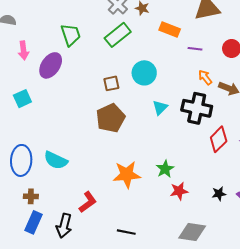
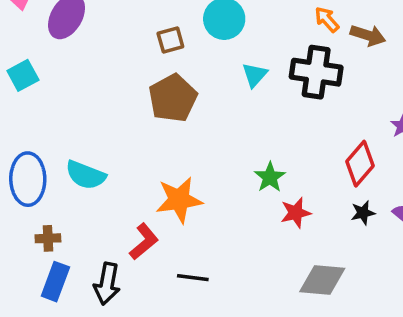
red diamond: (219, 139) -> (360, 164), moved
orange star: (127, 175) -> (179, 200), moved
black line: (126, 232) -> (193, 278), moved

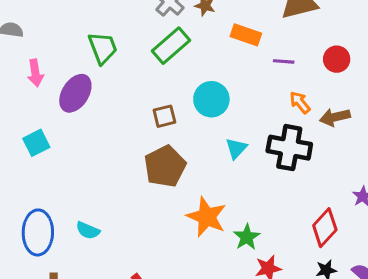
brown arrow: (368, 35) -> (335, 117), turned 148
cyan semicircle: (86, 175) -> (88, 230), size x0.7
orange star: (179, 200) -> (207, 217), moved, turned 30

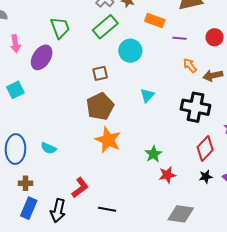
cyan circle: (211, 99) -> (130, 51), moved
black cross: (289, 148) -> (196, 107), moved
orange star: (207, 217) -> (108, 140), moved

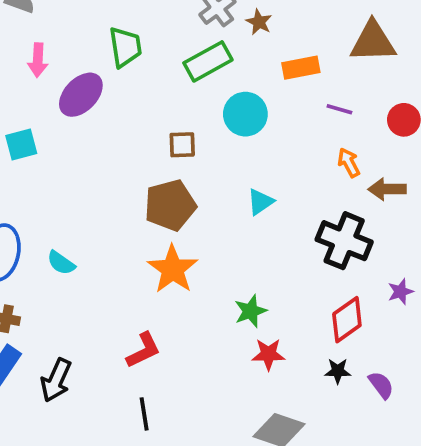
orange rectangle: (155, 20) -> (301, 68), turned -42
red L-shape: (80, 188) -> (143, 350), moved
black line: (107, 209) -> (144, 414), moved, turned 60

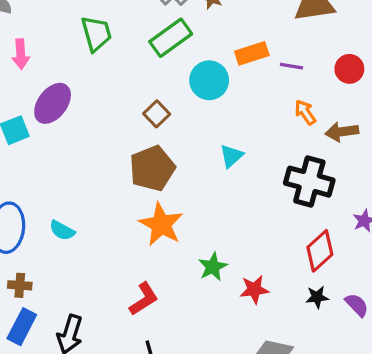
orange rectangle: (301, 68) -> (252, 53), moved
purple ellipse: (81, 95) -> (53, 103), moved
brown square: (182, 145) -> (157, 114), turned -35
green star: (251, 311) -> (213, 267), moved

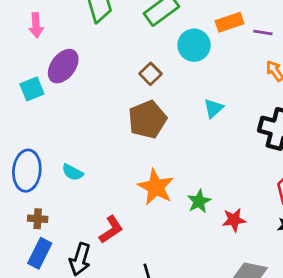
orange star: (161, 224) -> (156, 187), moved
red L-shape: (144, 299) -> (111, 230), moved

